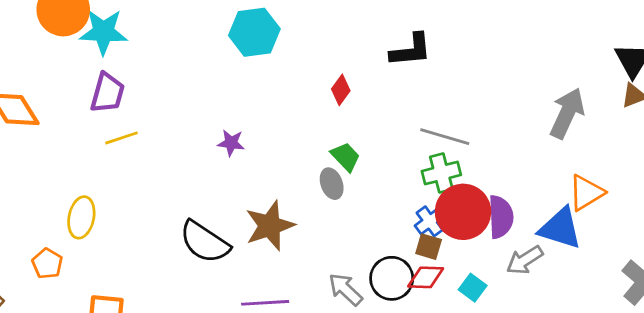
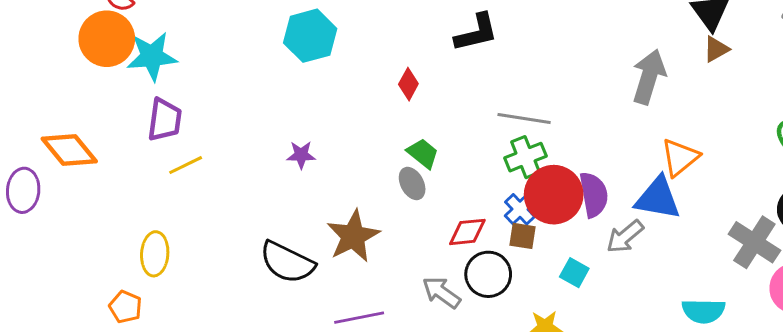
red diamond: (426, 277) -> (467, 232), moved

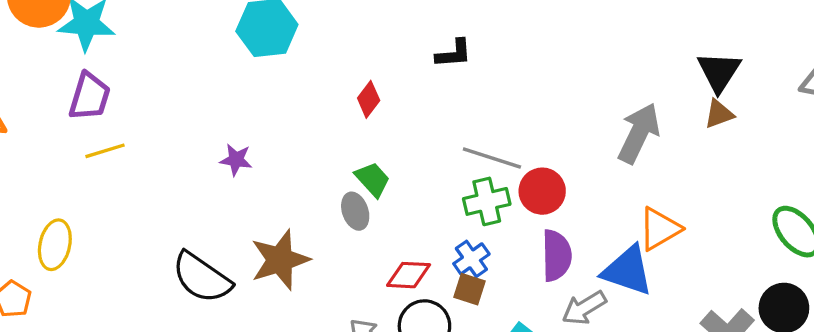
black L-shape: (476, 33) -> (454, 54), size x0.7
red circle: (554, 195) -> (542, 191), moved, size x0.7

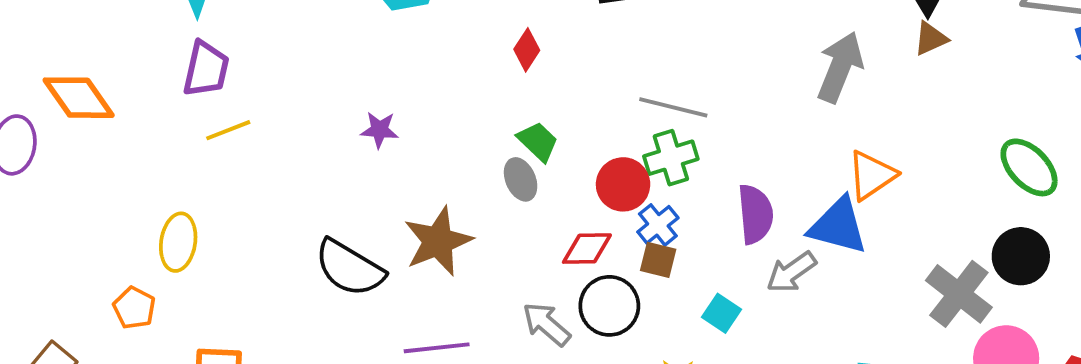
red circle: (542, 191) -> (623, 184), moved

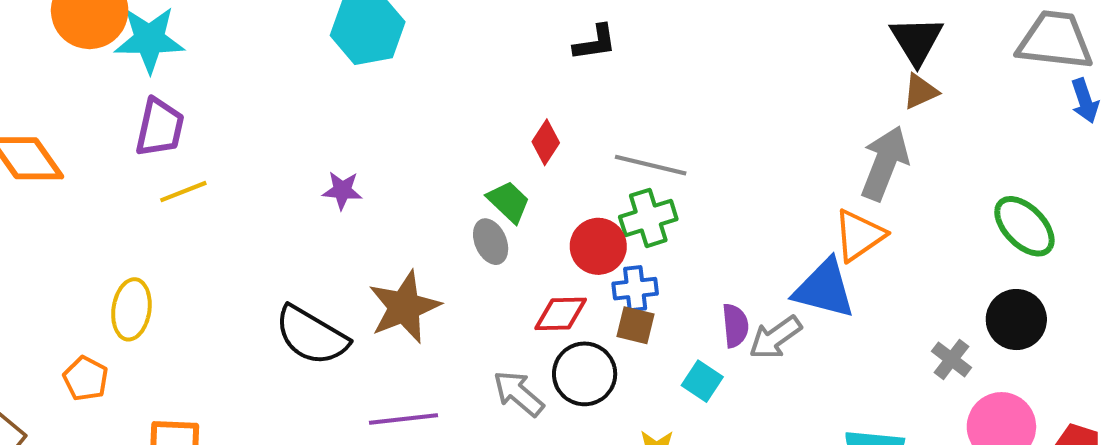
red diamond: (527, 50) -> (546, 142), moved
gray arrow: (840, 67) -> (885, 163), moved
purple semicircle: (755, 214) -> (735, 326), moved, size x0.7
blue cross: (658, 225) -> (635, 289), turned 33
gray cross: (959, 294) -> (951, 359), size x0.6

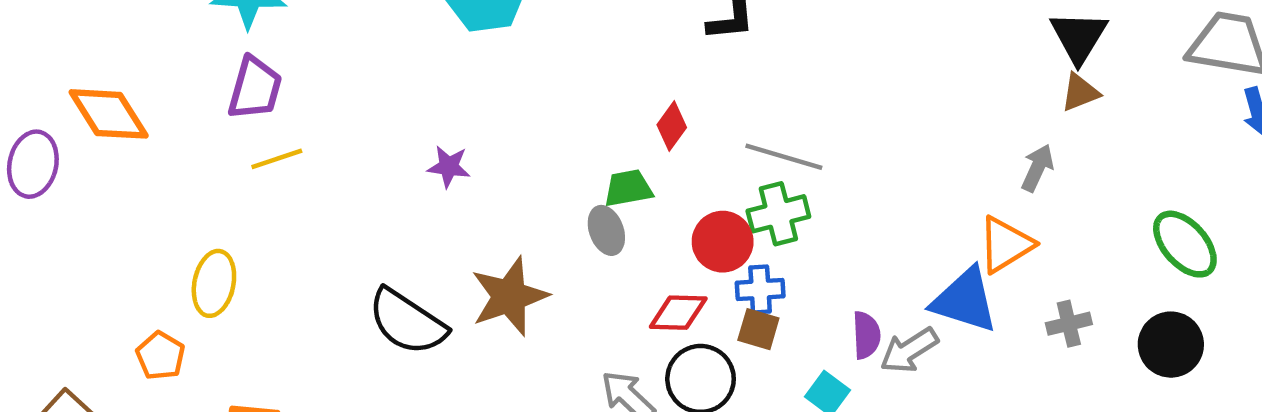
gray arrow: (885, 163) -> (1037, 168), size x0.6
green trapezoid: (509, 202) -> (628, 188), turned -57
gray cross: (951, 359) -> (1069, 324), moved, turned 36

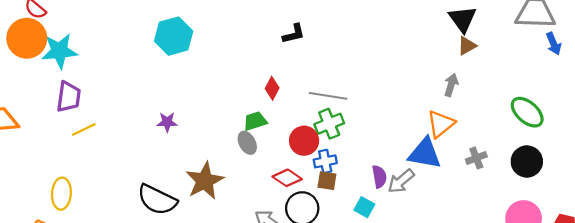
red diamond: (678, 313) -> (287, 178), turned 40

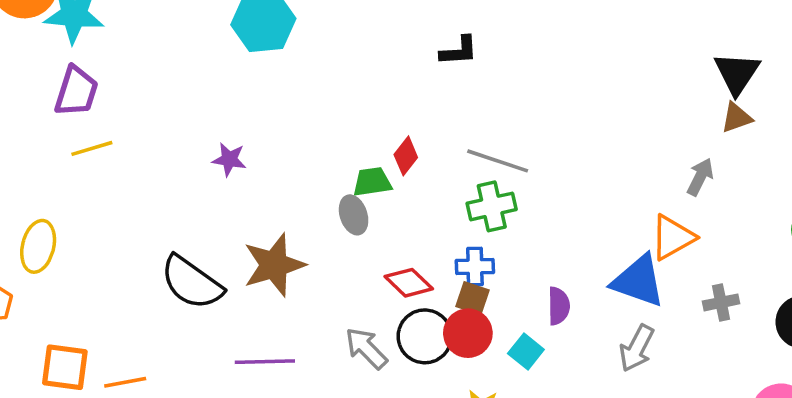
red diamond: (272, 88) -> (406, 156), moved
red circle: (304, 141) -> (468, 333), moved
gray arrow: (401, 181) -> (637, 348), moved, turned -32

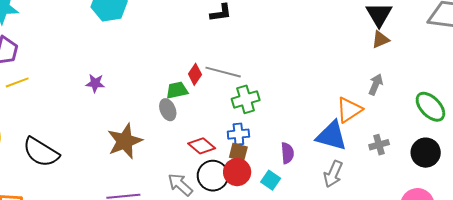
gray line: (498, 161) -> (223, 72), moved
gray arrow: (700, 177) -> (376, 84), moved
black semicircle: (192, 283) -> (41, 152), moved

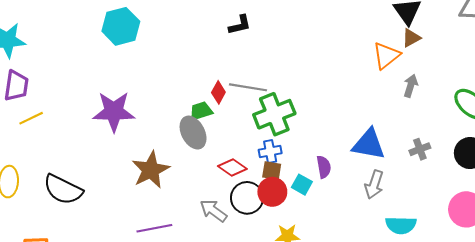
purple star: (95, 83) -> (114, 112), size x2.0
green cross: (246, 99) -> (274, 114), size x1.4
gray ellipse: (168, 110) -> (193, 133), size x1.4
orange triangle: (349, 110) -> (386, 56), moved
cyan square: (271, 180) -> (302, 185), moved

